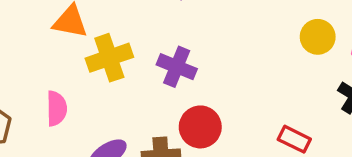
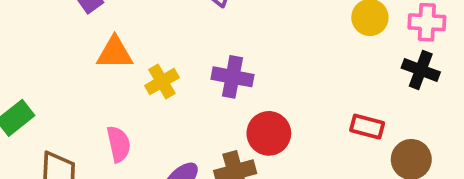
yellow cross: (109, 58) -> (162, 82), size x0.7

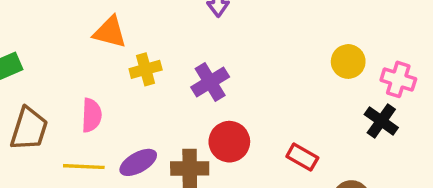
purple cross: (232, 77) -> (210, 82), turned 33
red rectangle: (367, 127) -> (302, 157), moved

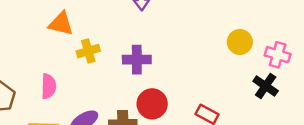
purple cross: (210, 82) -> (137, 60), turned 32

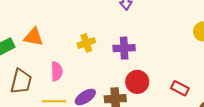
orange triangle: (61, 24) -> (34, 37), moved

